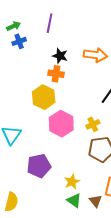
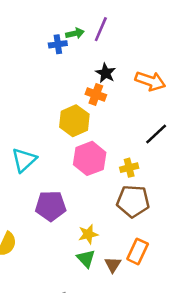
green arrow: (14, 26) -> (75, 33), moved

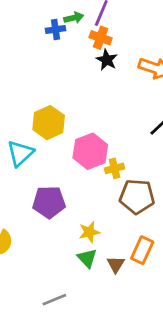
orange cross: (96, 94) -> (101, 38), moved
yellow hexagon: (74, 121) -> (49, 123), moved
yellow cross: (129, 168) -> (114, 168), moved

